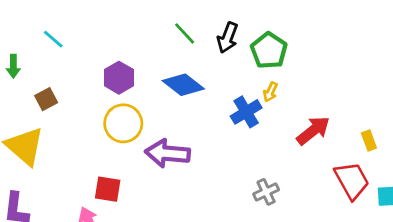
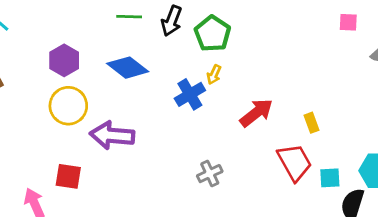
green line: (185, 33) -> (129, 17), turned -45
red square: (108, 189) -> (68, 176), moved

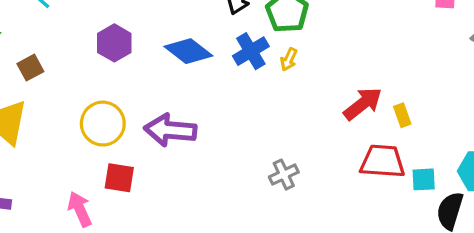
blue cross: (190, 94) -> (251, 51), moved
yellow circle: (68, 106) -> (103, 124), moved
red arrow: (256, 113) -> (363, 104), moved
red trapezoid: (295, 162) -> (383, 161), turned -57

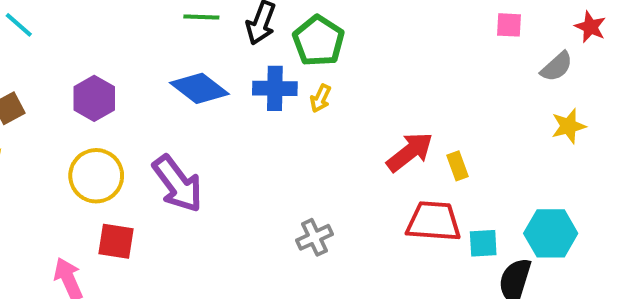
purple hexagon: (114, 43) -> (94, 98), moved
blue cross: (251, 51) -> (275, 88), turned 32
purple arrow: (170, 130) -> (178, 184), turned -132

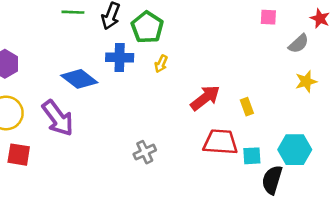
blue diamond: (199, 88) -> (79, 79), moved
yellow arrow: (320, 98) -> (161, 64), moved
yellow rectangle: (457, 166) -> (247, 107), moved

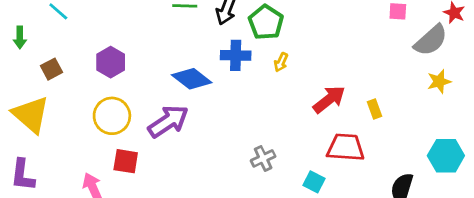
gray semicircle: (299, 44) -> (431, 40), size x1.5
purple arrow: (58, 118) -> (168, 121), turned -87
cyan hexagon: (295, 150) -> (446, 156), moved
cyan square: (252, 156) -> (314, 182), moved, turned 30

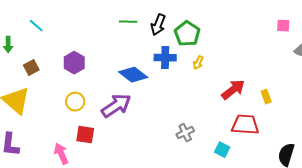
yellow circle: (112, 116) -> (75, 102), size x0.7

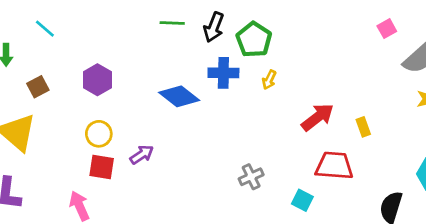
pink square: (283, 26) -> (387, 29), turned -32
purple arrow: (116, 106) -> (142, 155), moved, size x0.6
red square: (85, 135) -> (102, 167), moved

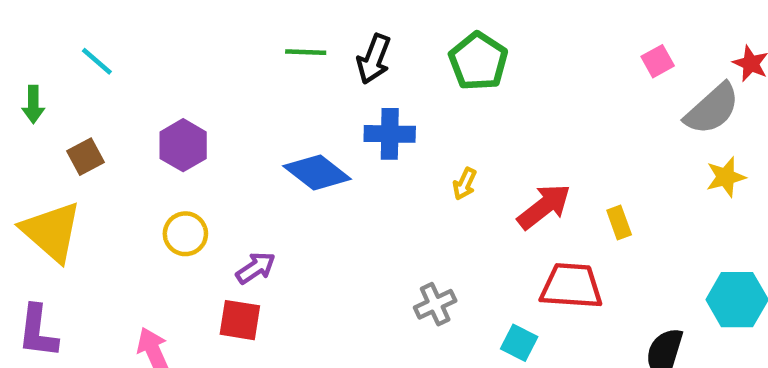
green pentagon: (254, 40) -> (478, 61), moved
yellow arrow: (269, 80) -> (465, 184), moved
red square: (102, 167) -> (240, 320), moved

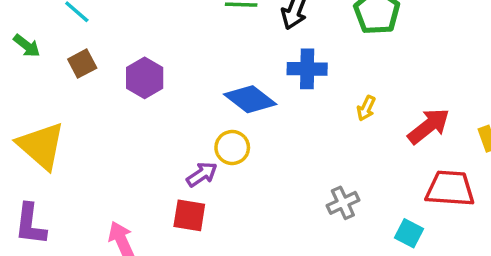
green arrow: (33, 104) -> (27, 46), turned -52
brown square: (85, 157) -> (82, 64), moved
yellow circle: (185, 234) -> (232, 148), moved

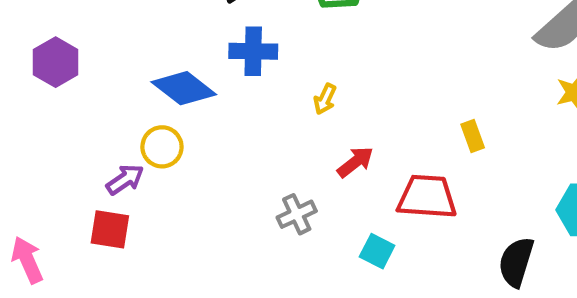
red arrow: (429, 126) -> (355, 162), moved, size x0.7

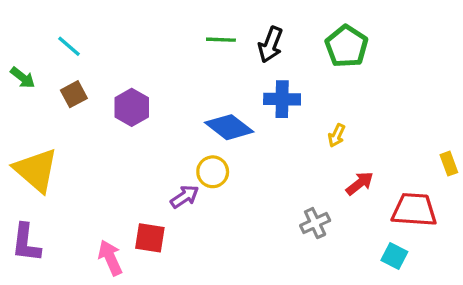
red square: (110, 229) -> (150, 238), moved
cyan square: (377, 251) -> (394, 256), moved

